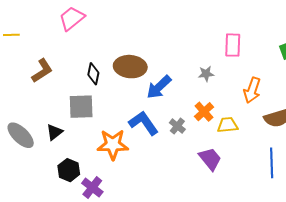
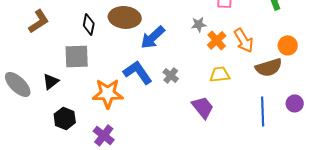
orange arrow: (252, 90) -> (244, 40), turned -50
orange cross: (204, 112) -> (217, 40), moved
purple cross: (92, 187) -> (104, 135), moved

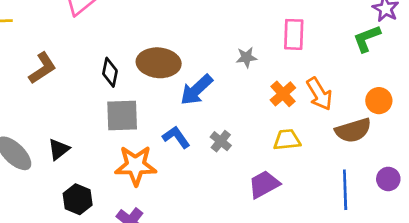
gray star: (199, 24) -> (246, 57), moved
gray square: (77, 56) -> (122, 115), moved
blue L-shape: (138, 72) -> (176, 137), size x0.7
purple trapezoid: (203, 107) -> (264, 184), turned -80

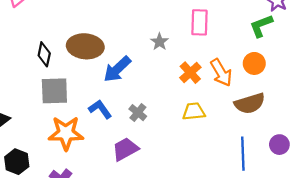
gray star: (246, 57) -> (159, 42), turned -30
orange circle: (379, 101) -> (254, 63), moved
purple trapezoid: (264, 184) -> (125, 149), moved

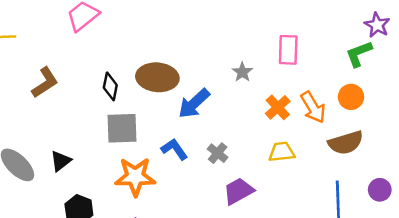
purple trapezoid: (125, 149) -> (238, 191), moved

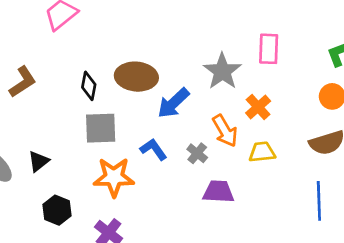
gray star: (242, 72) -> (222, 71), size x1.8
orange arrow: (313, 107) -> (225, 131), moved
purple trapezoid: (238, 191) -> (218, 192), turned 32

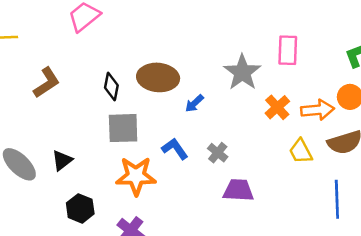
blue arrow: (173, 103) -> (194, 103), size x0.6
orange arrow: (225, 131) -> (318, 110), moved, turned -64
yellow trapezoid: (262, 152) -> (301, 151), moved, turned -112

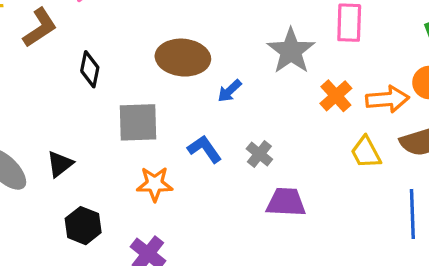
brown L-shape: (47, 83) -> (40, 28), moved
black diamond: (111, 87) -> (90, 69), moved
orange star: (136, 176) -> (155, 184), size x0.7

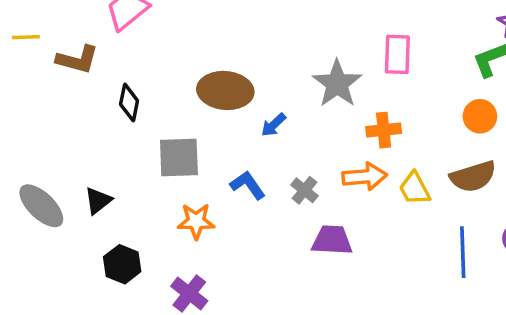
brown L-shape: (40, 28) -> (77, 60), turned 48
orange cross: (336, 96) -> (384, 130), turned 36
orange arrow: (387, 99) -> (365, 177), moved

